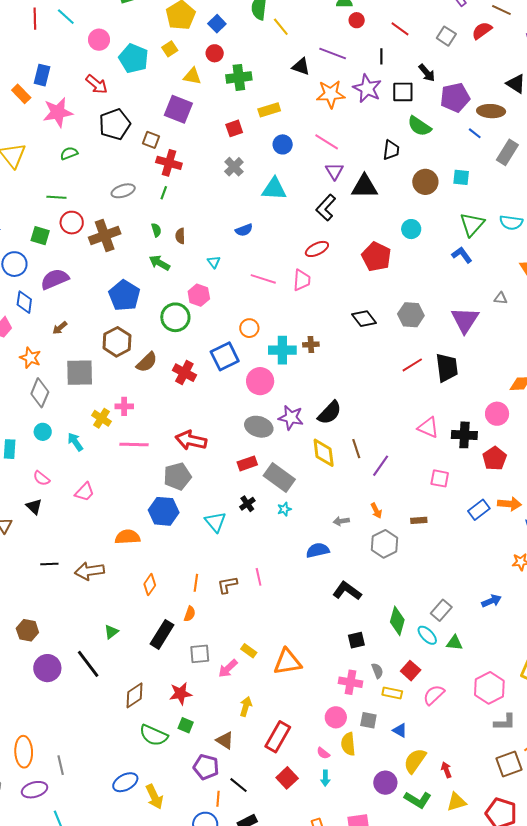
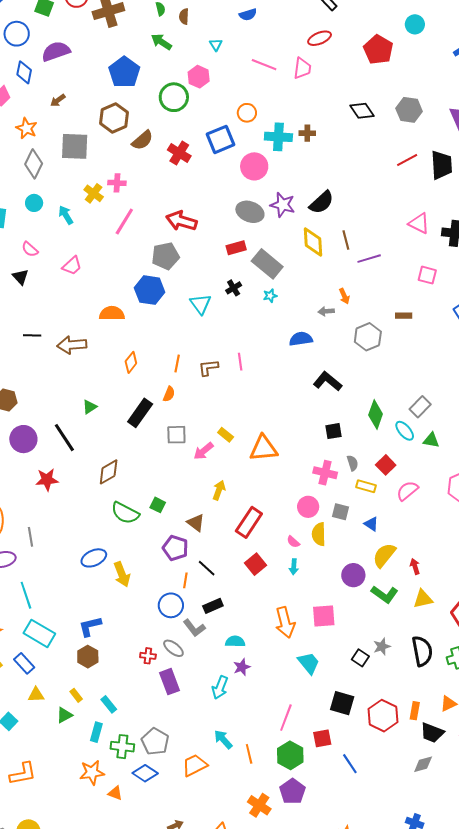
pink line: (134, 444) -> (124, 221), turned -64
purple line: (381, 466) -> (369, 259), turned 35
orange arrow: (376, 511) -> (344, 296), moved
red star: (181, 694) -> (47, 480), moved

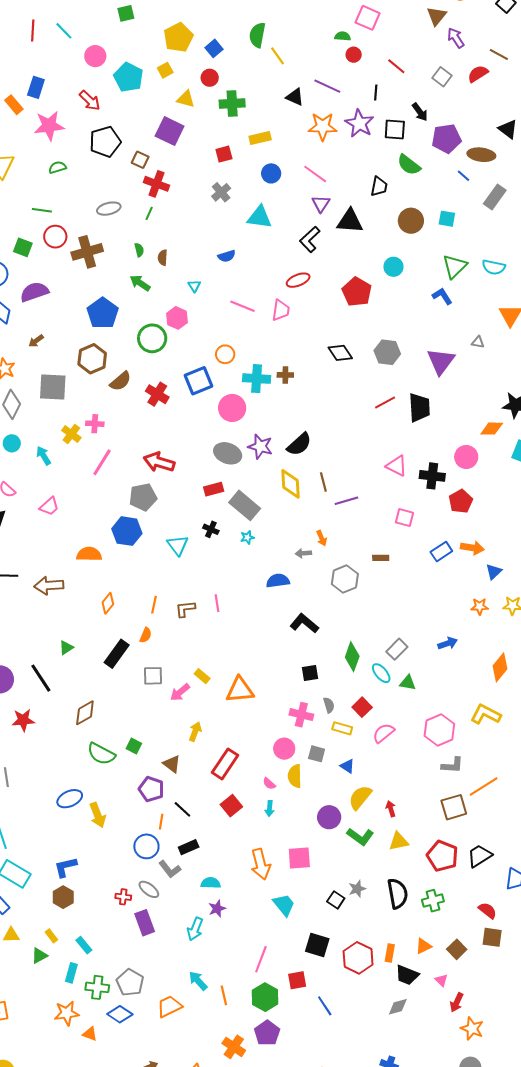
black cross: (234, 288) -> (211, 529), turned -35

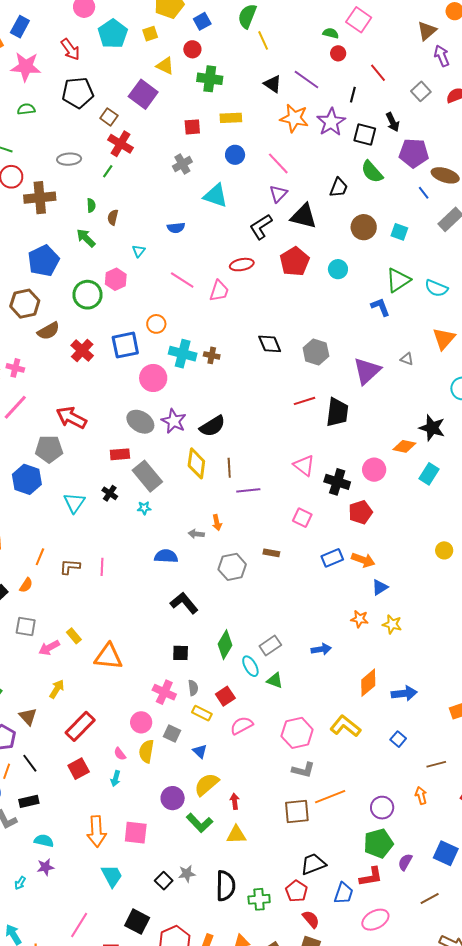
red pentagon: (357, 292) -> (295, 261), moved
red pentagon: (442, 856) -> (296, 891), moved, size x0.7
cyan arrow: (195, 929) -> (20, 883), size x0.6

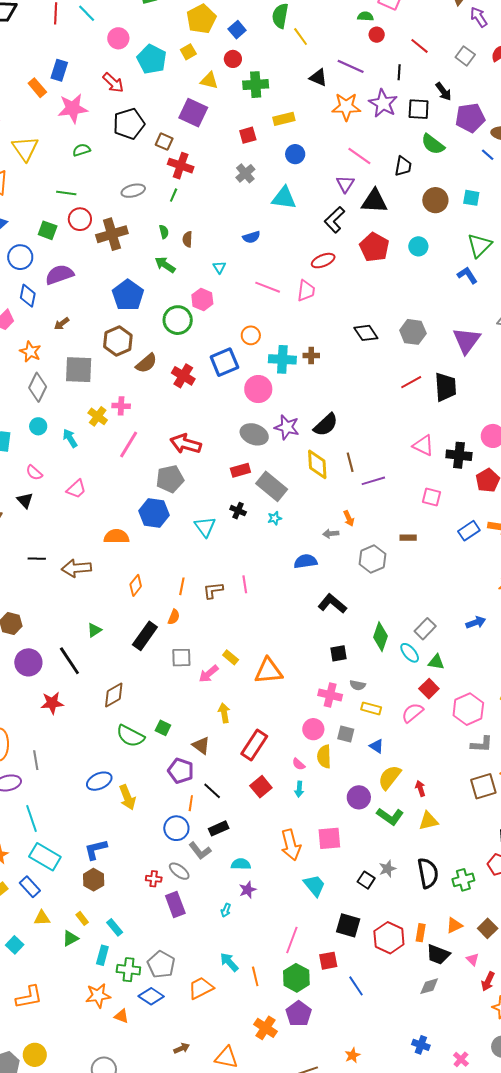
pink line: (278, 163) -> (359, 156), moved
gray semicircle: (193, 688) -> (358, 685), turned 119
yellow arrow: (57, 689) -> (224, 713), turned -30
red square: (225, 696) -> (429, 689), moved

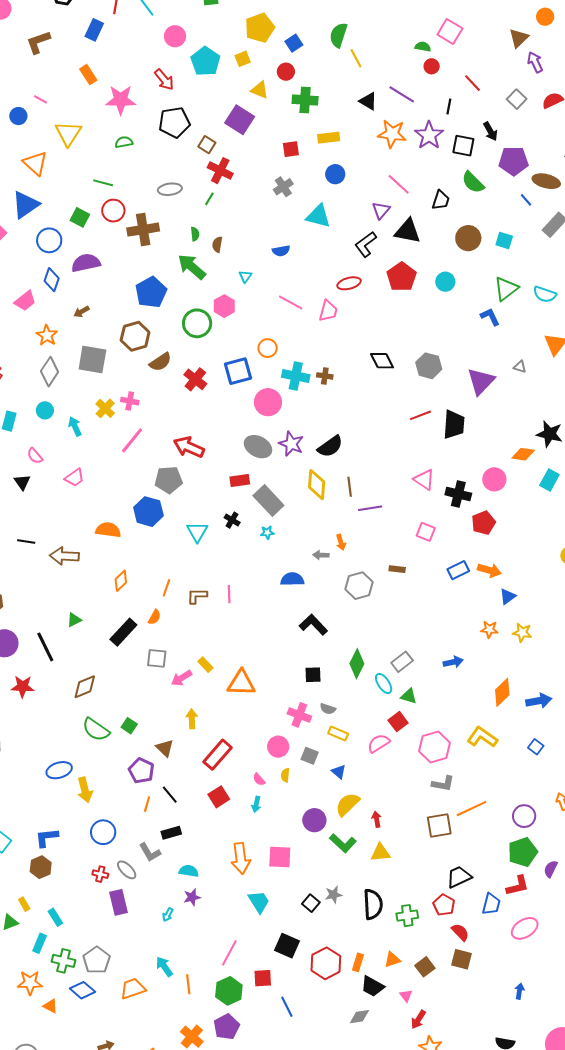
blue rectangle: (59, 70) -> (94, 30), moved
green arrow: (165, 265) -> (192, 267), size x1.4
yellow semicircle: (324, 757) -> (285, 775), size x0.6
blue circle: (176, 828) -> (103, 832), moved

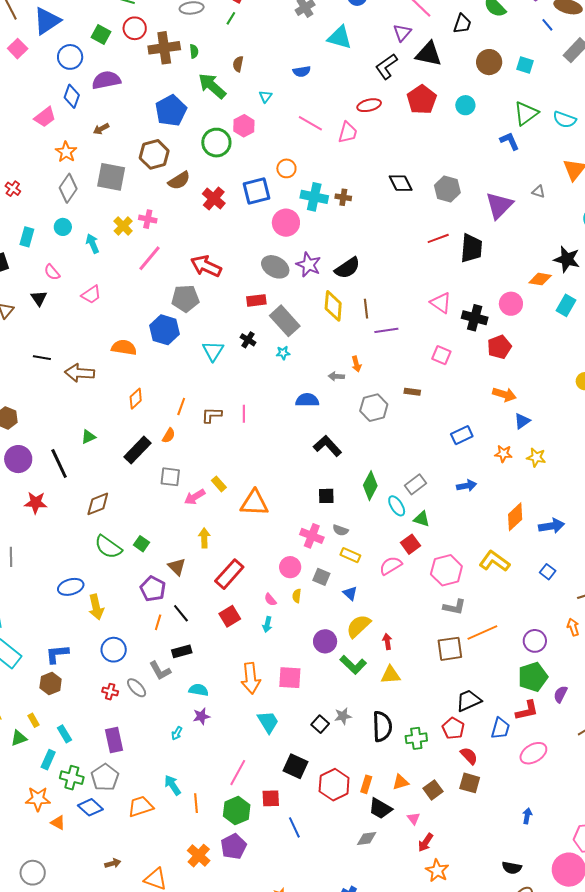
green semicircle: (195, 234) -> (194, 51), moved
blue rectangle: (458, 570) -> (462, 435), moved
purple rectangle: (118, 902) -> (114, 740), moved

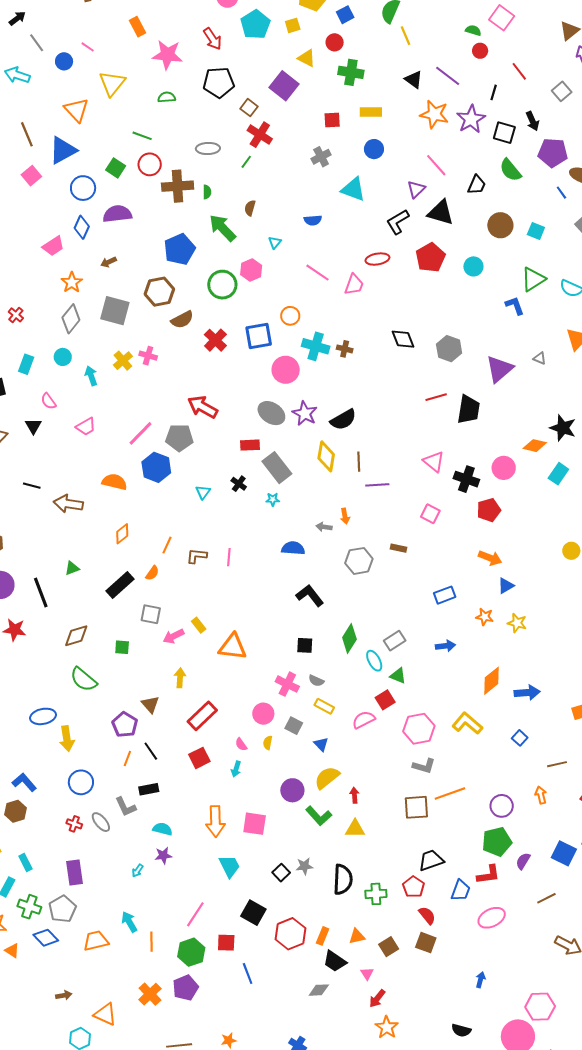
pink line: (149, 258) -> (141, 433), moved
cyan triangle: (213, 351) -> (203, 492), size x0.7
green square: (142, 544) -> (122, 647), moved, turned -35
blue L-shape: (57, 654) -> (24, 782), turned 50

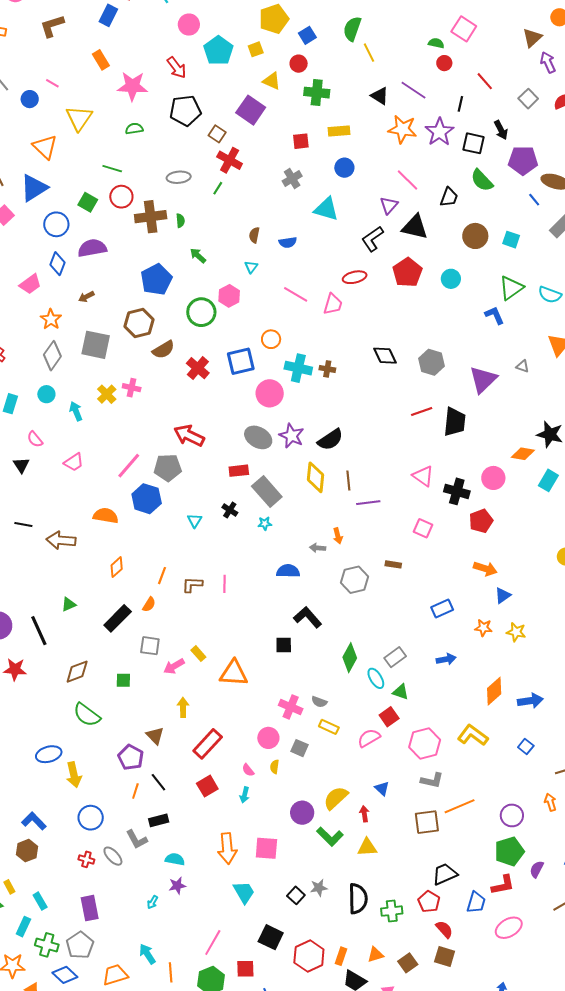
brown semicircle: (250, 208) -> (254, 235), moved
green arrow: (222, 228) -> (198, 256), size x0.6
black square: (305, 645) -> (284, 645), moved
blue triangle: (321, 744) -> (382, 788), moved

